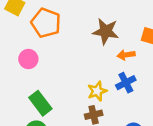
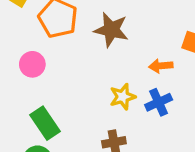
brown star: (106, 31) -> (111, 30), moved
yellow star: (97, 91) -> (123, 97), moved

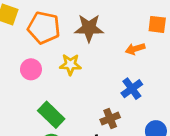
yellow star: (123, 97) -> (70, 65), moved, turned 30
blue cross: (159, 102) -> (132, 89), moved

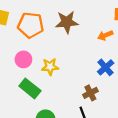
yellow star: (70, 65) -> (50, 67), moved
green rectangle: (51, 115) -> (30, 88), moved

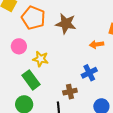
green rectangle: (30, 88) -> (31, 80), moved

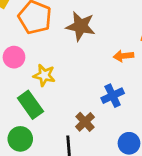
brown cross: (70, 92) -> (85, 122), turned -32

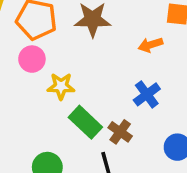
pink circle: (14, 57) -> (32, 59), moved
green rectangle: (30, 105) -> (85, 122), moved

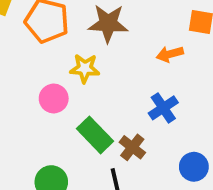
pink circle: (32, 59) -> (54, 99), moved
yellow star: (61, 86) -> (85, 68), moved

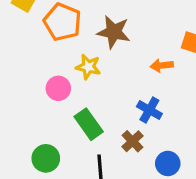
blue cross: (163, 108) -> (149, 110), turned -35
brown cross: (132, 147) -> (133, 141), moved

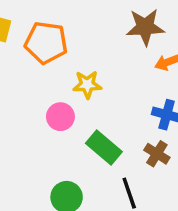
brown star: (114, 32) -> (145, 27), moved

